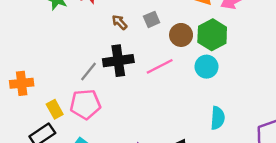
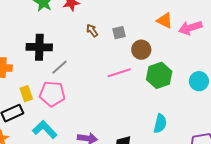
green hexagon: (212, 35) -> (159, 75), moved
black cross: (118, 61) -> (39, 47), moved
cyan circle: (207, 67) -> (199, 81), moved

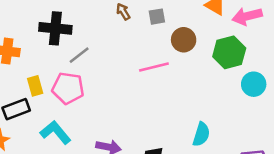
green hexagon: (159, 75) -> (229, 52), moved

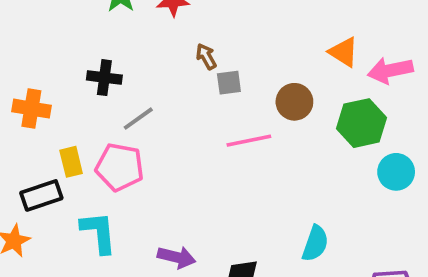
gray square: (157, 17) -> (229, 83), moved
black cross: (55, 28) -> (104, 78), size x0.7
cyan L-shape: (56, 132) -> (99, 232), turned 32

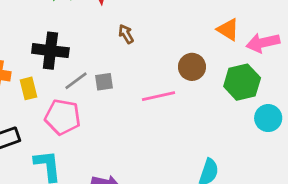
black cross: (104, 78) -> (50, 51), size x1.4
gray square: (229, 83) -> (104, 82), moved
yellow rectangle: (71, 162) -> (28, 88), moved

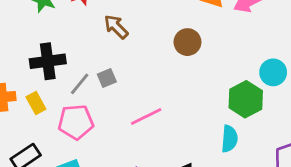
brown arrow: (126, 34) -> (116, 27), size x1.4
green hexagon: (242, 82) -> (246, 99), moved
pink line: (158, 96) -> (146, 117), moved

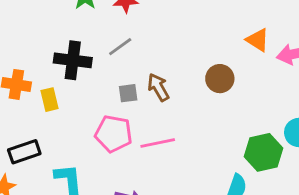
brown arrow: (116, 27) -> (158, 87), moved
gray line: (80, 84) -> (120, 47), moved
pink pentagon: (76, 122) -> (114, 134), moved

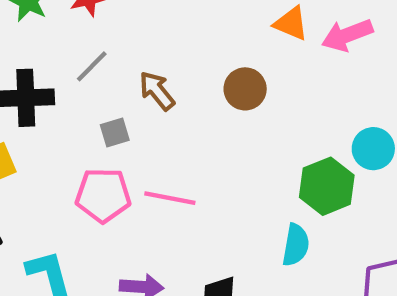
brown arrow: (158, 87) -> (157, 91), moved
pink line: (158, 143) -> (170, 198), turned 32

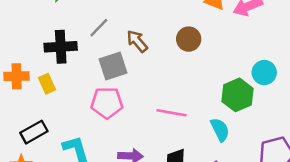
gray square: (115, 133) -> (113, 66), size x1.6
pink line: (170, 198) -> (171, 113), moved
cyan semicircle: (296, 245) -> (220, 130), turned -35

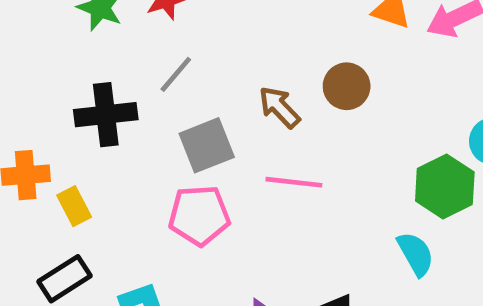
brown arrow: (137, 41) -> (279, 107), moved
yellow rectangle: (47, 84) -> (74, 206), moved
pink line: (171, 113) -> (294, 182), moved

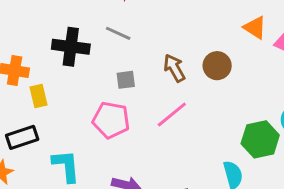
gray line: (176, 74) -> (118, 33), turned 60
gray square: (207, 145) -> (126, 80), size x0.6
pink line: (294, 182) -> (172, 114), turned -60

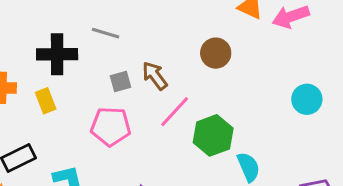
brown arrow: (174, 68) -> (155, 76), moved
yellow rectangle: (39, 96) -> (46, 101), moved
green hexagon: (260, 139) -> (213, 135), moved

